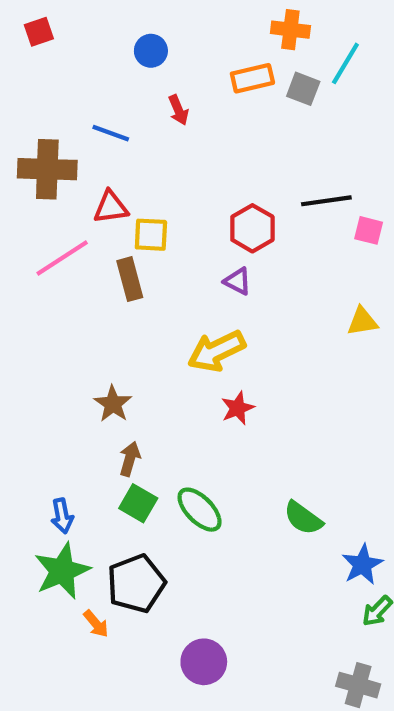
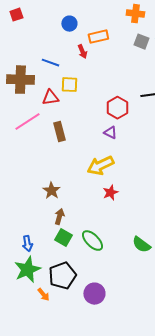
orange rectangle: (252, 78) -> (98, 37), moved
yellow square: (151, 235) -> (69, 85), moved
purple circle: (204, 662) -> (94, 294), moved

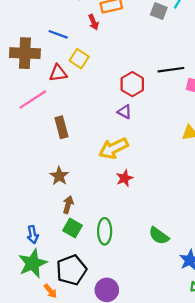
yellow square: (69, 85) -> (79, 59), turned 30
brown rectangle: (59, 132) -> (61, 127), moved
green ellipse: (92, 241) -> (105, 231), turned 45

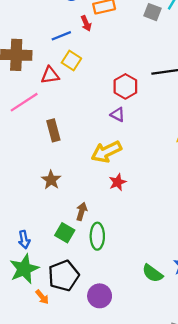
blue line: (58, 34) -> (61, 36), moved, turned -42
brown arrow: (68, 205) -> (82, 211), moved
green semicircle: (159, 236) -> (152, 273), moved

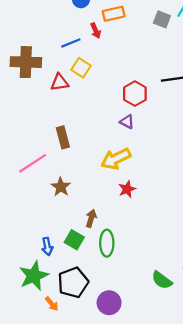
pink line: (24, 102) -> (33, 163), moved
blue arrow: (24, 240) -> (47, 246), moved

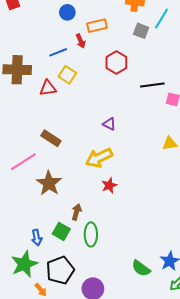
red hexagon: (135, 94) -> (116, 63), moved
brown rectangle: (63, 137) -> (51, 138), turned -42
brown star: (61, 187) -> (49, 183), size x1.4

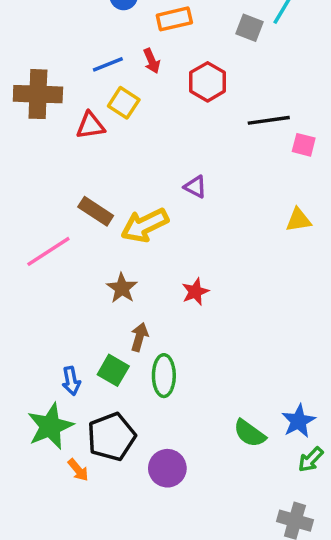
red arrow: (81, 41) -> (152, 61), moved
yellow arrow: (99, 158) -> (145, 225), moved
brown star: (49, 183) -> (122, 288), moved, size x0.7

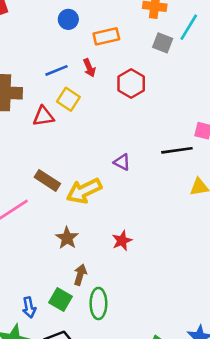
black line: (269, 120) -> (177, 150), moved

